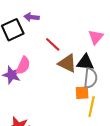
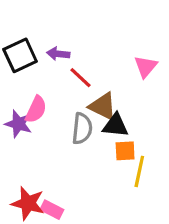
purple arrow: (32, 17) -> (58, 54), moved
black triangle: (85, 62) -> (115, 125), moved
gray semicircle: (91, 78) -> (82, 129), moved

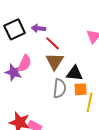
brown triangle: (103, 106) -> (55, 61), moved, turned 36
gray semicircle: (82, 129) -> (60, 88), moved

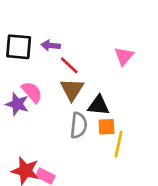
black square: (15, 29) -> (19, 47), turned 30
pink semicircle: (25, 63) -> (32, 92), turned -66

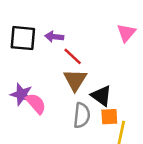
pink triangle: (124, 56) -> (126, 33), moved
pink semicircle: (32, 92) -> (36, 104), moved
black triangle: (99, 105) -> (101, 96), turned 30

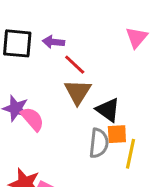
gray semicircle: (82, 115) -> (99, 143), moved

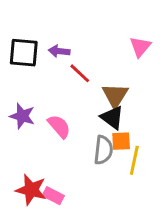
brown triangle: (78, 92) -> (115, 95), moved
pink semicircle: (32, 119) -> (59, 126), moved

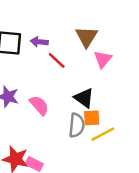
pink triangle: (140, 47) -> (103, 59), moved
brown triangle: (115, 95) -> (87, 37), moved
yellow line: (134, 160) -> (103, 134), turned 50

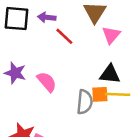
black triangle: (84, 98) -> (110, 74), moved, turned -30
yellow line: (103, 134) -> (117, 94), moved, turned 30

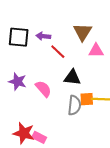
pink triangle: (111, 35) -> (96, 51), turned 49
black triangle: (110, 74) -> (72, 77), moved

